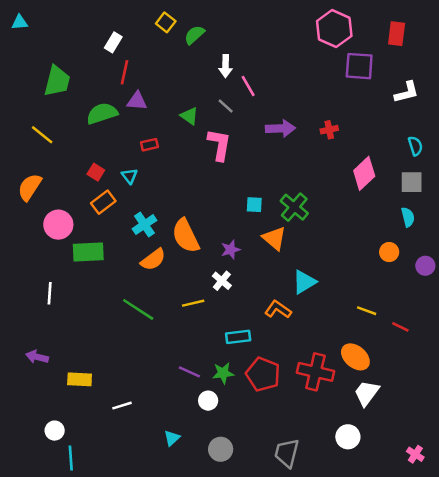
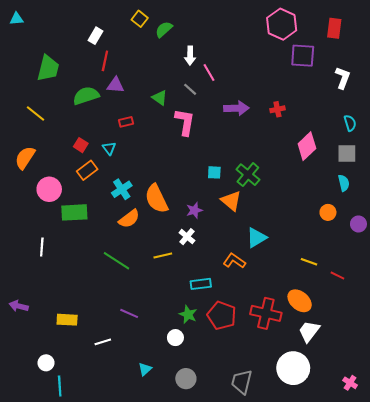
white L-shape: (407, 92) -> (343, 78), turned -55
purple arrow: (37, 357) -> (19, 306), moved
purple line: (189, 372) -> (129, 313), moved
green star: (223, 373) -> (188, 314), turned 30
white circle: (348, 437) -> (293, 368), size x1.6

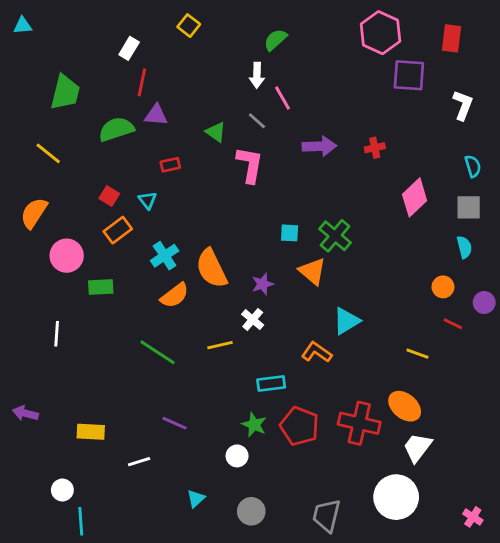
green semicircle: (164, 29) -> (275, 40), moved
green rectangle: (74, 212) -> (101, 287), size x0.7
red line: (337, 276) -> (453, 324), moved

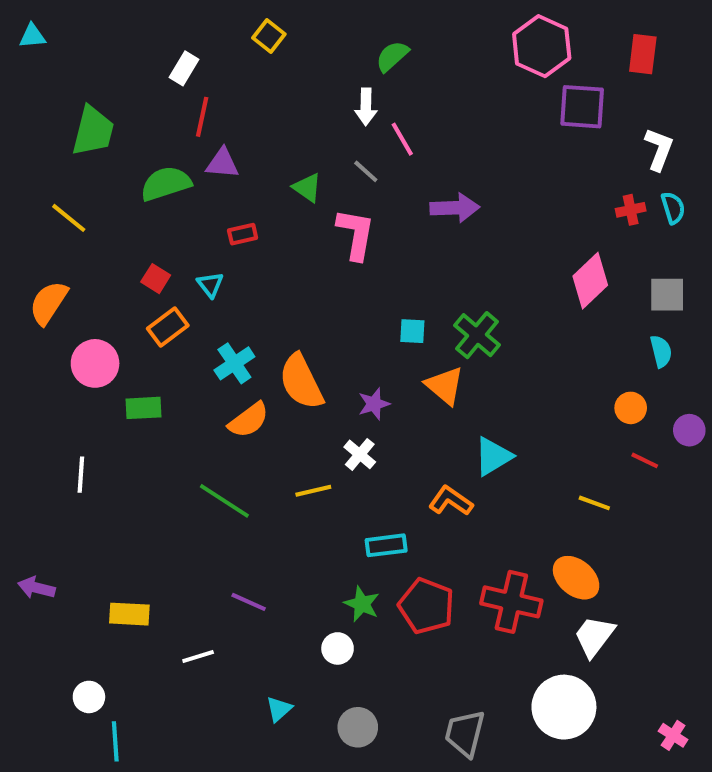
red cross: (375, 148) -> (631, 210), moved
cyan semicircle: (473, 166) -> (673, 208), moved

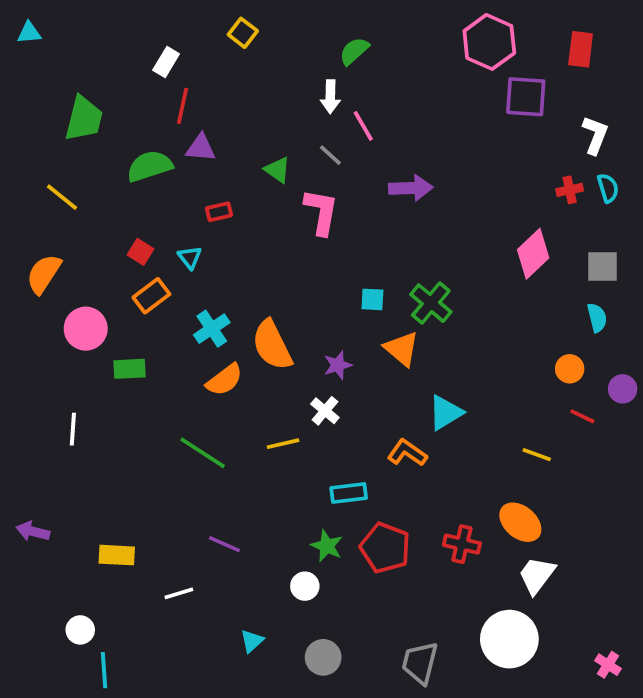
red cross: (511, 602) -> (462, 544), size x0.7

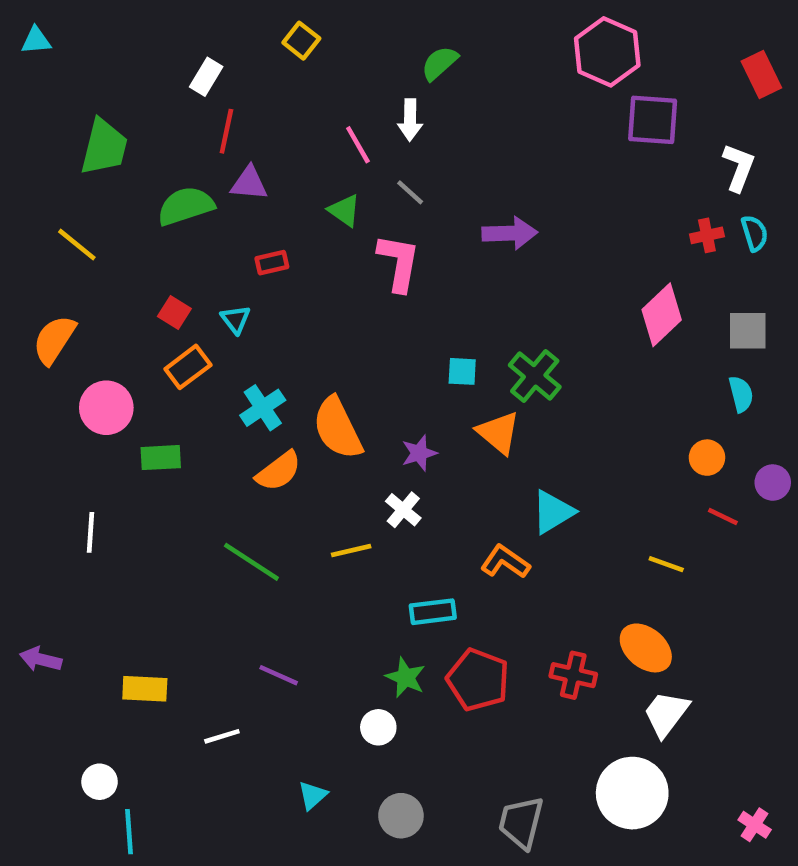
red rectangle: (581, 49) -> (761, 75), moved, turned -33
pink line: (363, 126) -> (358, 145), moved

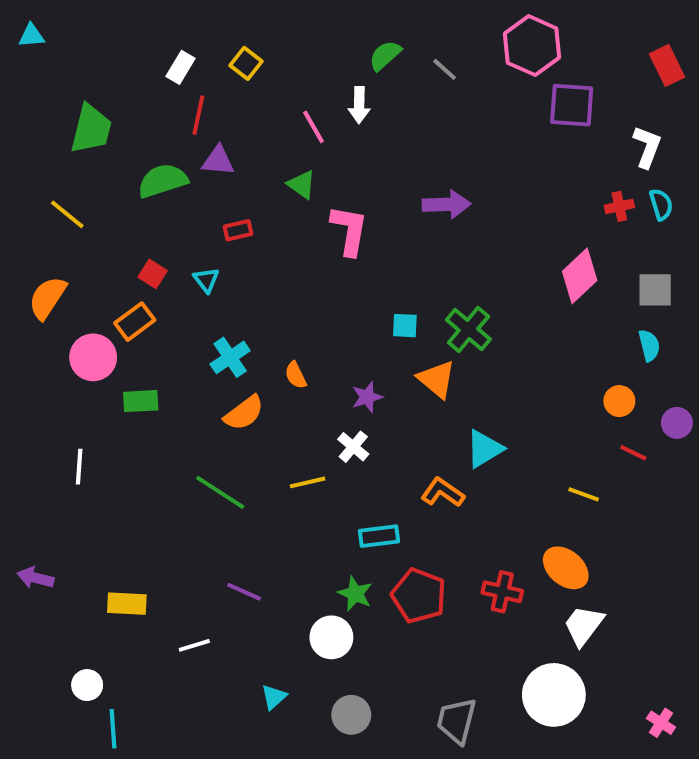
yellow square: (301, 41) -> (246, 63), moved
gray line: (410, 192) -> (445, 69), moved
orange rectangle: (188, 367) -> (135, 322), moved
orange semicircle: (338, 428) -> (296, 375), size x0.5
white circle: (378, 727) -> (331, 637), size x1.4

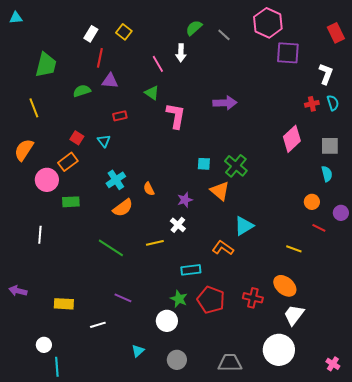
green semicircle: (163, 181) -> (82, 91), size x0.7
yellow line: (67, 214) -> (34, 108), turned 30
gray trapezoid: (457, 721) -> (230, 363), turned 75

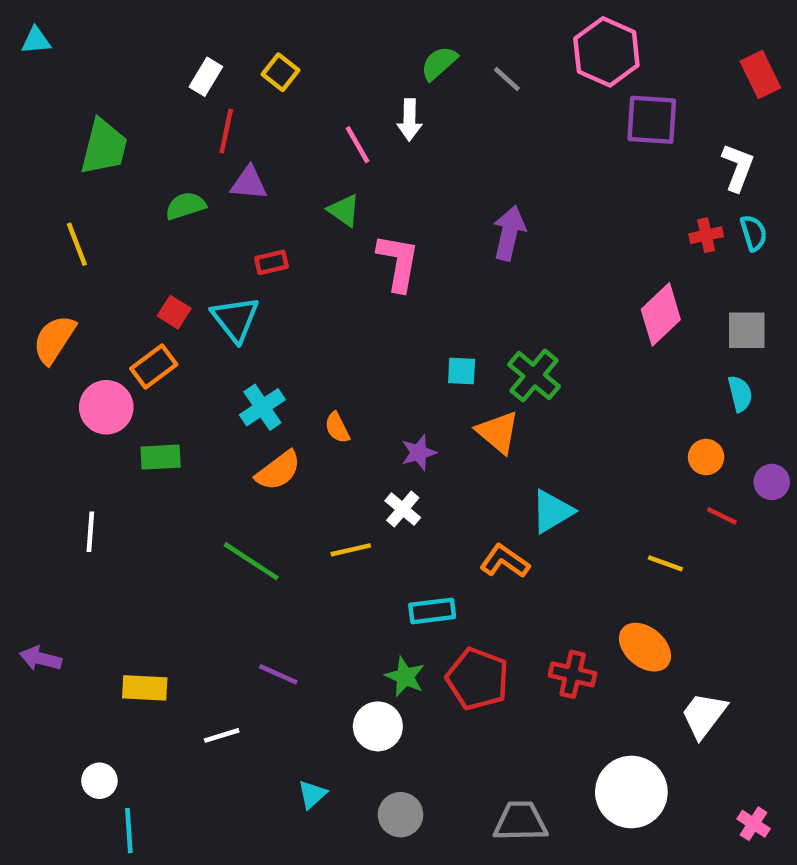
purple arrow: (225, 103) -> (509, 233), turned -75
cyan triangle: (104, 141) -> (235, 319), size x1.6
white trapezoid: (294, 315) -> (704, 715), moved

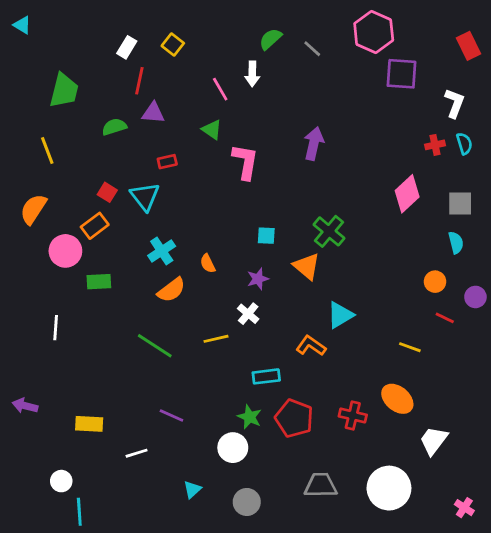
cyan triangle: (36, 41) -> (22, 25), turned 36
cyan square: (462, 371) -> (266, 236), moved
gray trapezoid: (520, 821) -> (321, 485), moved

